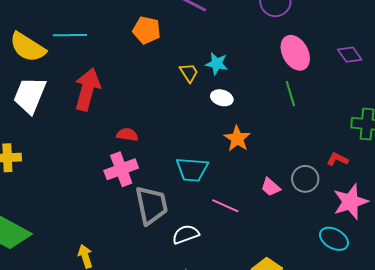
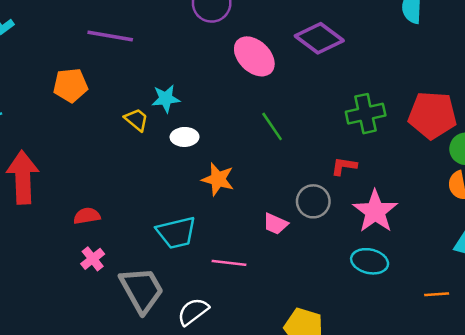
purple diamond: (350, 55) -> (319, 38), size x1.5
green line: (290, 94) -> (272, 126), moved
pink cross: (121, 169) -> (93, 259), size x0.6

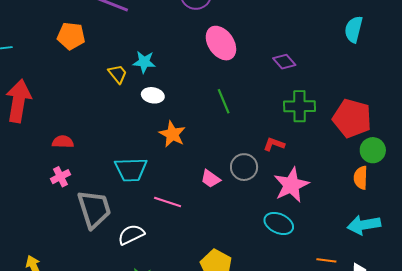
purple diamond: (319, 38) -> (284, 62), moved, size x0.6

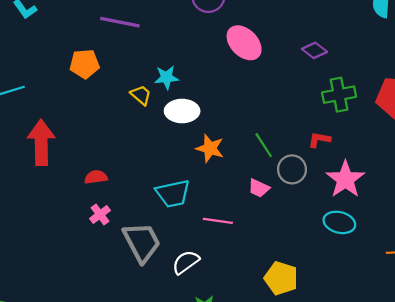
white ellipse: (153, 95) -> (182, 111), size x1.4
green line: (224, 101) -> (264, 145), moved

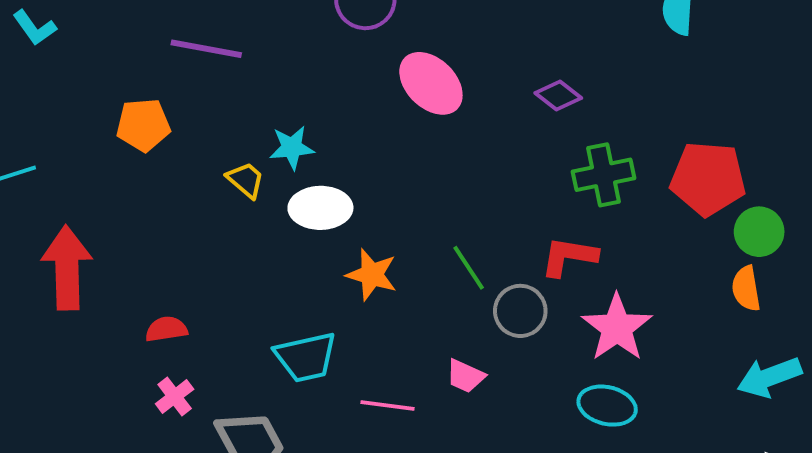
red L-shape: (319, 140) -> (569, 257), size x1.4
pink trapezoid: (259, 188) -> (465, 376), moved

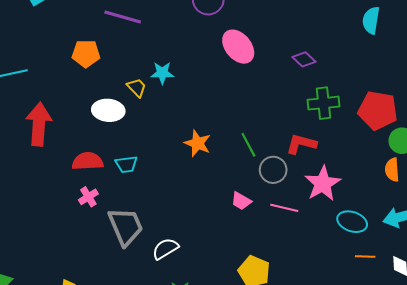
white ellipse: (320, 208) -> (108, 110), moved
red semicircle: (166, 329) -> (88, 161), size x1.4
cyan trapezoid: (306, 357) -> (126, 164), moved, size x0.7
pink line: (388, 405) -> (284, 208), moved
cyan ellipse: (607, 406) -> (352, 222), moved

